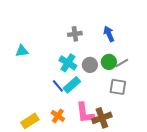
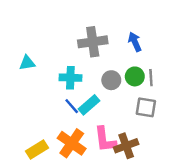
gray cross: (75, 34) -> (93, 42), size x1.6
cyan cross: (68, 63) -> (70, 78), moved, turned -30
gray line: (122, 63) -> (151, 78), turned -64
orange cross: (58, 116) -> (72, 143), size x1.6

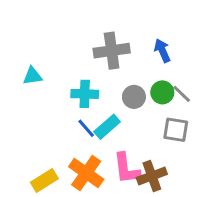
gray line: (151, 78) -> (182, 94), turned -42

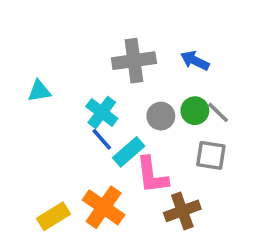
blue arrow: (162, 51) -> (195, 61), turned -40
cyan cross: (85, 94) -> (102, 112), turned 35
blue line: (86, 128) -> (102, 139), moved
pink L-shape: (126, 169) -> (152, 175), moved

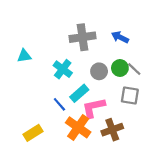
blue line: (102, 139) -> (59, 104), moved
pink L-shape: (152, 175) -> (94, 108), turned 85
orange cross: (104, 207) -> (78, 127), moved

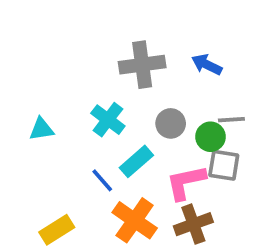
cyan triangle: (24, 56) -> (41, 129), moved
green circle: (120, 68) -> (211, 137), moved
gray line: (134, 69) -> (231, 120), turned -48
pink L-shape: (94, 108) -> (186, 182), moved

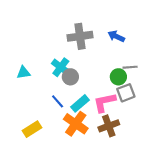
gray circle: (171, 123) -> (70, 77), moved
cyan rectangle: (136, 161) -> (80, 103), moved
gray square: (224, 165) -> (126, 93), turned -30

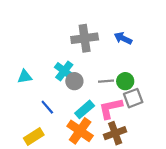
gray line: (130, 67) -> (106, 81), moved
blue line: (58, 101) -> (47, 107), moved

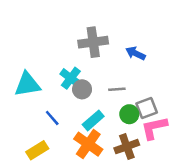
blue arrow: (123, 38) -> (135, 53), moved
cyan triangle: (25, 77) -> (27, 84), size x1.6
green circle: (125, 81) -> (129, 114), moved
pink L-shape: (111, 108) -> (154, 128), moved

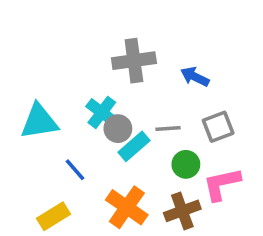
gray square: (147, 108) -> (218, 127), moved
cyan rectangle: (93, 120) -> (134, 146), moved

